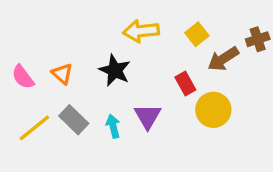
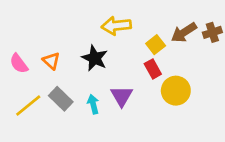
yellow square: (197, 34) -> (156, 45), moved
brown arrow: (223, 59) -> (184, 32), moved

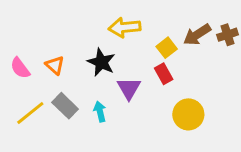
yellow circle: (176, 91) -> (188, 114), moved
purple triangle: (122, 96) -> (129, 88), moved

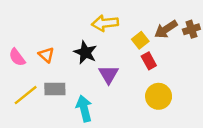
red rectangle: (164, 74) -> (149, 61), moved
gray rectangle: (65, 106) -> (55, 89), turned -45
cyan arrow: (100, 112) -> (84, 109), moved, size x1.5

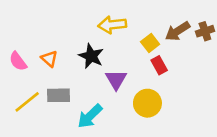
yellow circle: (159, 96) -> (147, 103), moved
cyan arrow: (84, 109) -> (90, 116), turned -120

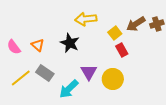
purple triangle: (116, 80) -> (89, 72), moved
gray rectangle: (59, 95) -> (45, 73), turned 36

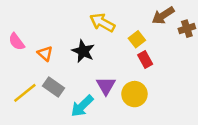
yellow arrow: (86, 19) -> (102, 23), turned 35
brown arrow: (136, 24) -> (163, 15), moved
pink semicircle: (14, 47) -> (17, 42), moved

